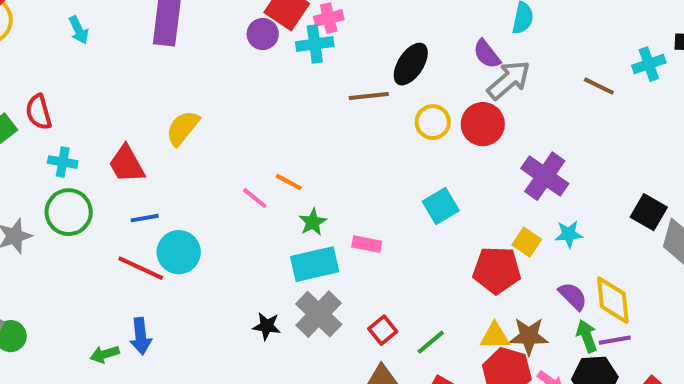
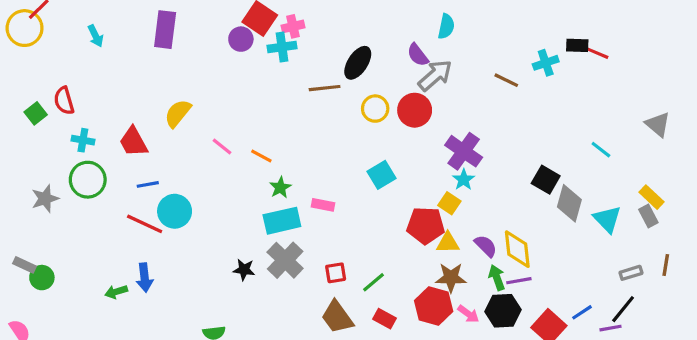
pink line: (255, 198) -> (222, 146), moved
cyan star: (569, 234) -> (464, 180), moved, turned -30
red square: (383, 330) -> (336, 273), turned 30
yellow triangle: (495, 336) -> (448, 243), moved

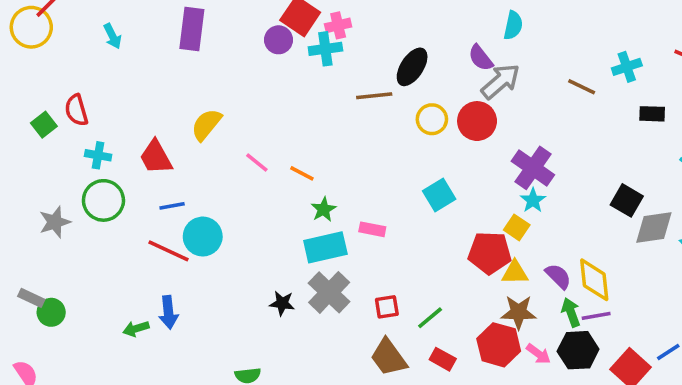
black rectangle: (577, 45) -> (652, 114), moved
gray diamond: (569, 203) -> (654, 227), turned 66

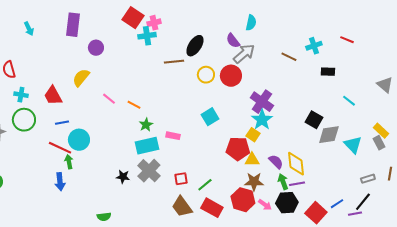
purple circle: (279, 40) -> (96, 48), moved
cyan star: (533, 200) -> (262, 120), size x1.5
green arrow: (136, 329) -> (69, 162), moved, turned 96
red rectangle: (443, 359) -> (212, 208), size x1.5

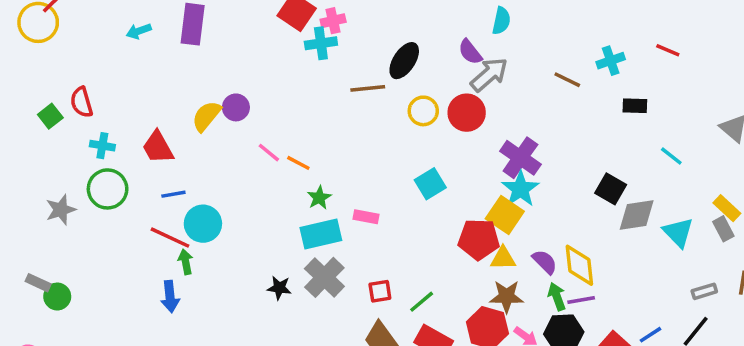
cyan arrow: (29, 29) -> (139, 31), moved, turned 96
purple circle: (96, 48) -> (236, 107), moved
pink line: (109, 99) -> (269, 153), moved
yellow square: (253, 135) -> (505, 215), size x1.5

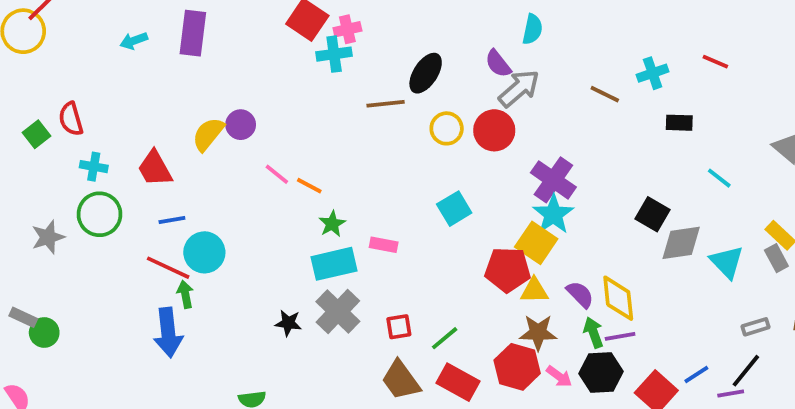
blue arrow: (170, 297) -> (168, 332), size x1.4

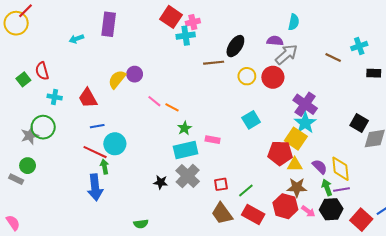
cyan arrow: (134, 41) -> (76, 39), moved
purple semicircle: (498, 64) -> (275, 41), turned 133
green circle: (99, 214) -> (43, 127), moved
green circle: (44, 332) -> (28, 166), moved

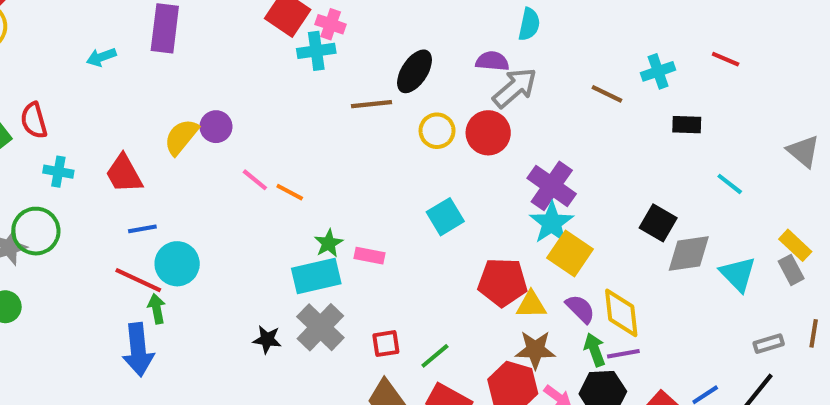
pink cross: (193, 22) -> (331, 24), turned 32
green star: (185, 128) -> (329, 243), moved
yellow square: (296, 139) -> (570, 254), moved

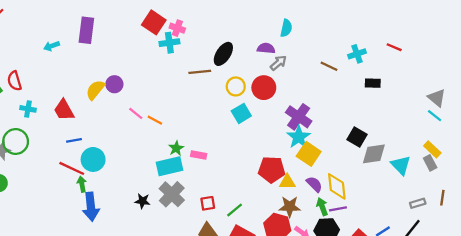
gray arrow: (515, 88) -> (278, 63), size x0.7
cyan line: (730, 184) -> (435, 116), moved
cyan square: (445, 217) -> (241, 113), moved
blue arrow: (138, 350) -> (91, 207), moved

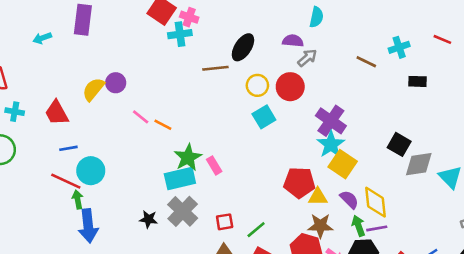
green star: (176, 148) -> (188, 158), size x1.5
pink rectangle: (199, 155) -> (214, 165), turned 48

